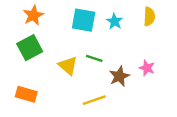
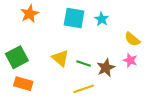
yellow semicircle: (149, 17) -> (132, 39), moved, turned 126
green square: (30, 48) -> (17, 57), moved
green line: (94, 58) -> (84, 64), moved

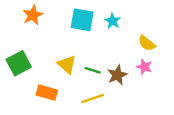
orange rectangle: (23, 84) -> (47, 93), moved

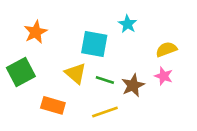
orange star: (33, 15) -> (36, 32), moved
cyan square: (82, 20) -> (94, 44), moved
yellow semicircle: (147, 43) -> (166, 49), turned 120

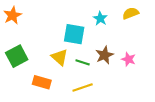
orange star: (36, 32) -> (13, 15), moved
yellow semicircle: (166, 49) -> (131, 13), moved
brown star: (133, 85) -> (104, 55), moved

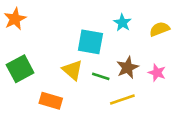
yellow semicircle: (131, 13) -> (160, 29), moved
yellow line: (83, 87) -> (122, 99), moved

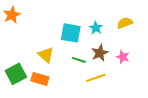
cyan star: (122, 23) -> (96, 28), moved
green square: (20, 69) -> (16, 74), moved
yellow triangle: (73, 70) -> (46, 55), moved

